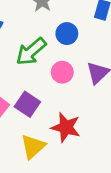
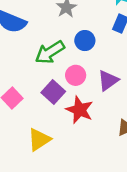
purple square: (27, 104) -> (53, 92), moved
red star: (66, 127) -> (80, 110), moved

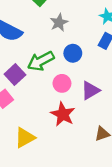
purple square: (53, 92) -> (15, 75), moved

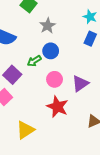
blue circle: (73, 53) -> (51, 51), moved
green arrow: (41, 61) -> (34, 61), size x0.6

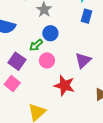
pink circle: (55, 79) -> (47, 60), moved

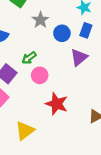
blue circle: (50, 33) -> (62, 33), moved
purple triangle: (83, 60) -> (79, 57), moved

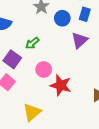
pink circle: (40, 75) -> (44, 69), moved

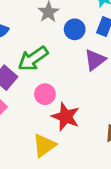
green arrow: (32, 43) -> (33, 59), size x1.6
yellow triangle: (32, 112) -> (44, 145), moved

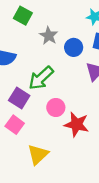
yellow triangle: (44, 145) -> (38, 154), moved

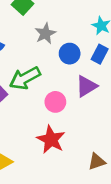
pink circle: (56, 107) -> (55, 102), moved

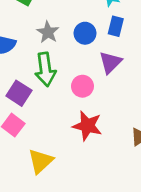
gray star: (45, 33) -> (48, 32), moved
green arrow: (25, 78) -> (45, 69), turned -56

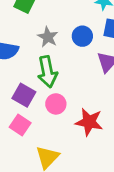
pink circle: (82, 86) -> (56, 104), moved

